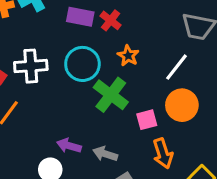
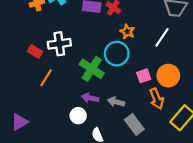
cyan circle: (82, 64) -> (117, 54), moved
green cross: (111, 95) -> (92, 69), moved
orange circle: (182, 105) -> (168, 76), moved

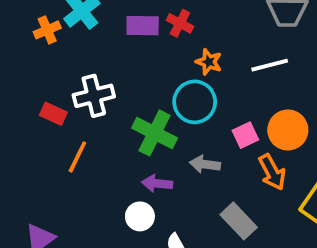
white line: (162, 37) -> (270, 65), turned 48
gray arrow: (116, 102) -> (205, 164), moved

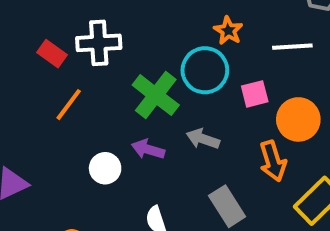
pink square: (245, 135) -> (255, 94), moved
white circle: (140, 216) -> (105, 168), moved

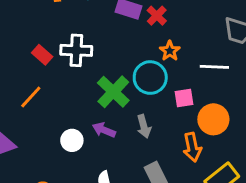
orange line: (69, 105) -> (31, 97), moved
gray arrow: (203, 139) -> (144, 126), turned -130

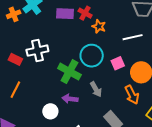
orange star: (170, 51) -> (99, 26), moved

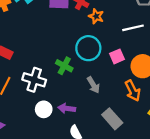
white cross: (37, 51) -> (34, 80), moved, turned 30
green cross: (69, 72) -> (64, 66), size x0.7
purple arrow: (70, 99) -> (67, 108), moved

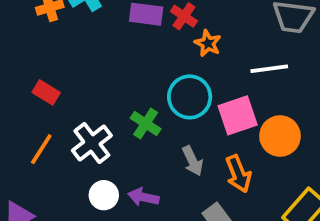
pink square: (117, 56) -> (238, 115), size x1.5
white cross: (34, 80) -> (92, 143), turned 30
orange arrow: (133, 91) -> (238, 174), moved

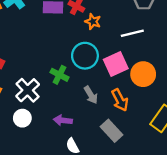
white circle: (104, 195) -> (22, 118), moved

